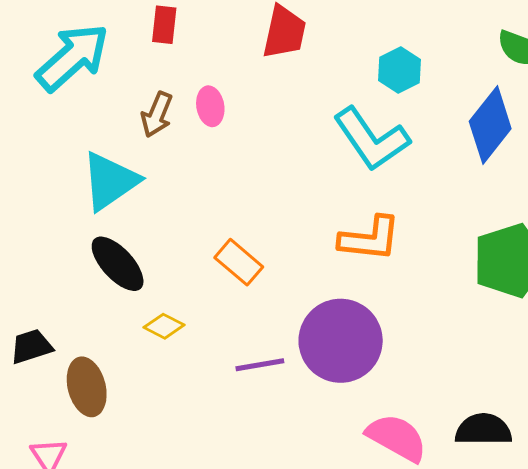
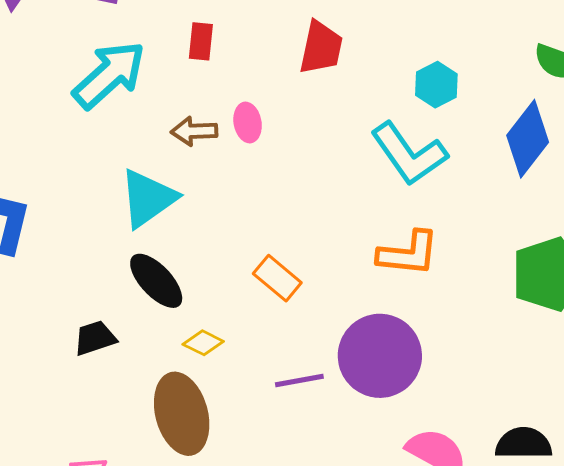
brown arrow: (157, 115) -> (194, 131), turned 66
black trapezoid: (31, 346) -> (95, 338), moved
brown ellipse: (87, 387) -> (182, 414), moved, size x1.4

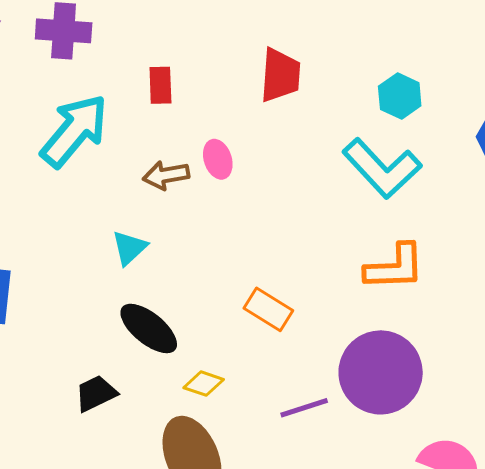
cyan triangle: (148, 198) -> (129, 248), size x0.6

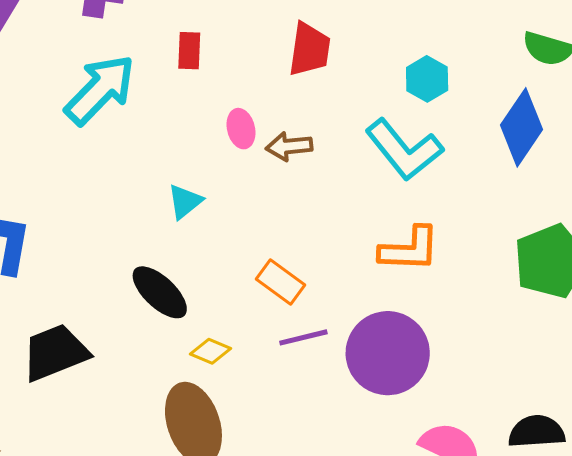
brown arrow: (166, 175) -> (289, 146), moved
cyan triangle: (129, 248) -> (185, 202), moved
black trapezoid: (96, 393) -> (55, 353), moved, size x1.6
purple line: (304, 408) -> (303, 337), moved

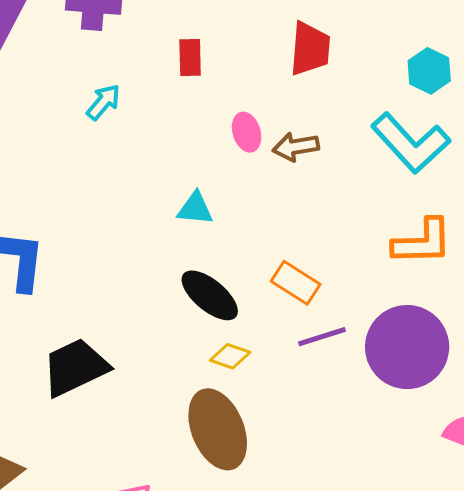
cyan arrow: (100, 90) -> (103, 102), size x0.5
cyan triangle: (185, 202) -> (195, 208), turned 48
black ellipse: (160, 292) -> (210, 295), moved

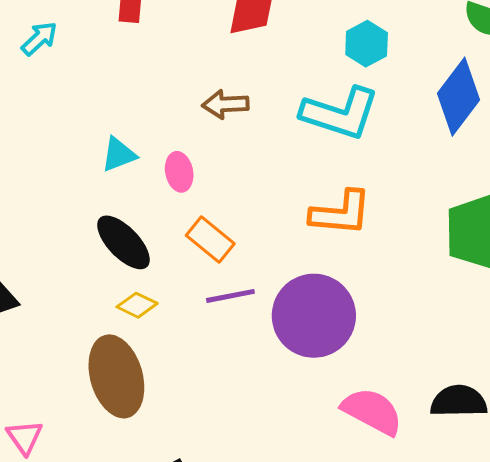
pink ellipse: (247, 132) -> (179, 172), moved
cyan L-shape: (411, 143) -> (340, 113), turned -36
cyan triangle: (195, 208) -> (119, 154), turned -33

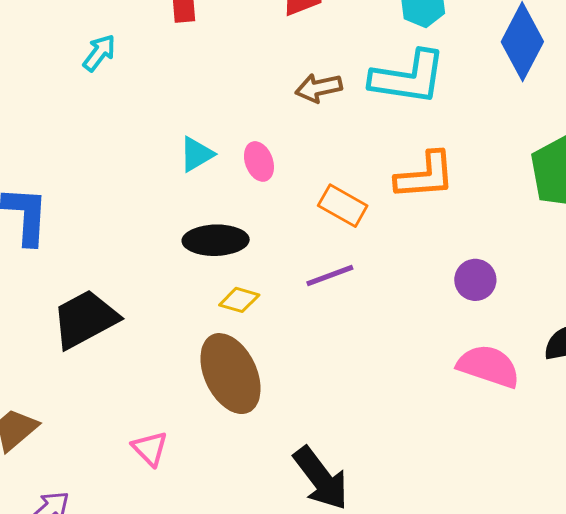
brown arrow: (225, 104) -> (319, 88), moved
orange rectangle: (210, 239) -> (343, 206), moved
black ellipse: (123, 242) -> (216, 240), turned -38
purple circle: (314, 316) -> (475, 280), moved, size x0.5

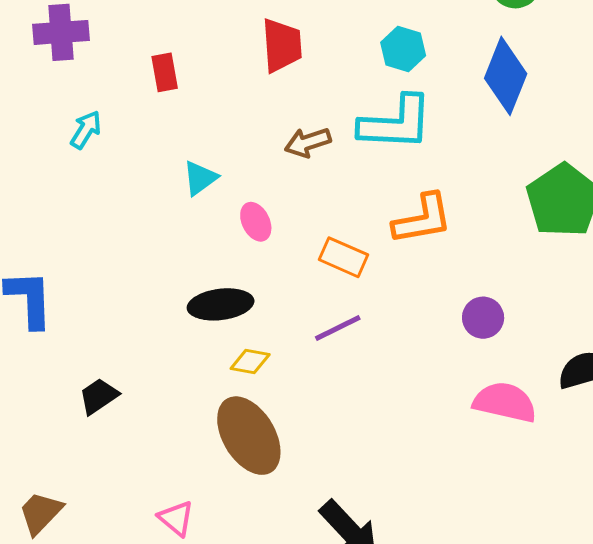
cyan triangle: (196, 154) -> (200, 178), moved
black trapezoid: (85, 319) -> (99, 396), size x0.6

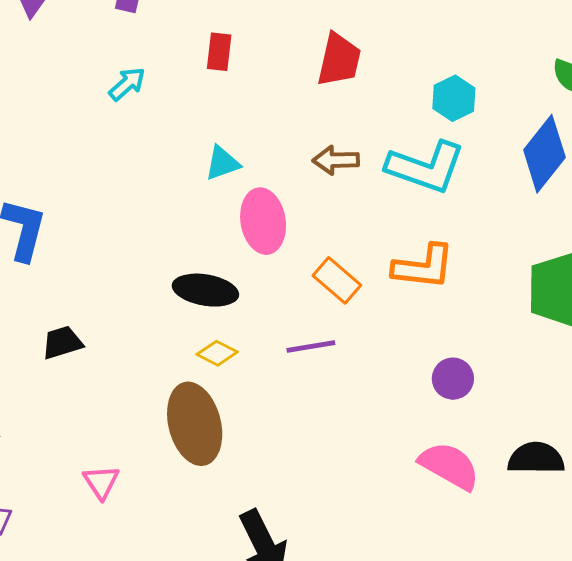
pink ellipse: (256, 222) -> (263, 221), size x1.6

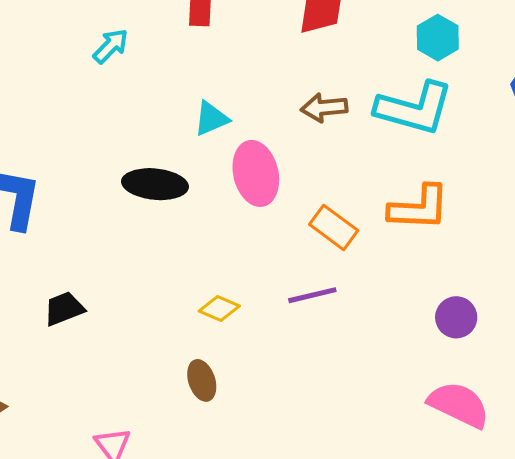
black ellipse: (205, 290) -> (155, 184), moved
brown ellipse: (195, 424) -> (202, 380), size x0.5

